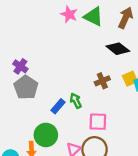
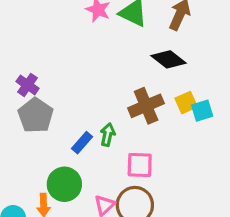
brown cross: (102, 81) -> (146, 106), size x1.5
green arrow: (76, 101) -> (108, 135), turned 40

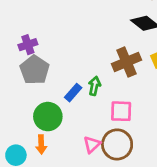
purple cross: (28, 85) -> (28, 45), turned 36
green circle: (64, 184) -> (48, 117), moved

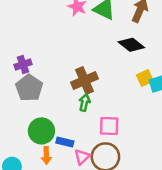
brown cross: (126, 62) -> (85, 80), moved
blue rectangle: (73, 93) -> (65, 142), moved, turned 63
orange arrow: (41, 144) -> (46, 156), moved

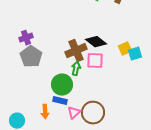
black diamond: (131, 45) -> (96, 42), moved
pink square: (109, 126) -> (95, 61), moved
green circle: (41, 131) -> (62, 85), moved

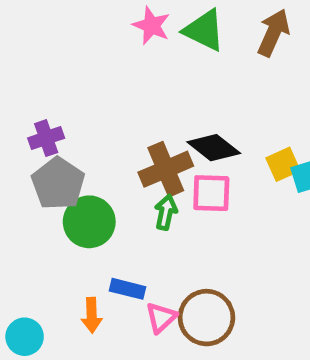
green circle: (62, 85) -> (89, 222), moved

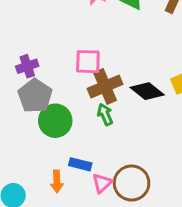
black diamond: (214, 148) -> (147, 91), moved
pink square: (211, 193) -> (88, 62), moved
green arrow: (166, 212) -> (105, 114), turned -35

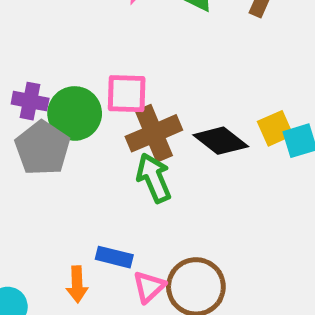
purple cross: (27, 66) -> (30, 101), turned 30
green arrow: (105, 114) -> (154, 178), size x1.4
green circle: (55, 121) -> (75, 113), moved

